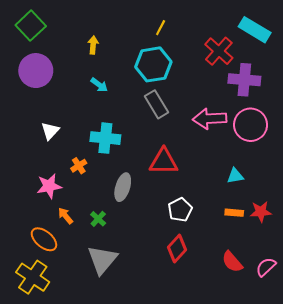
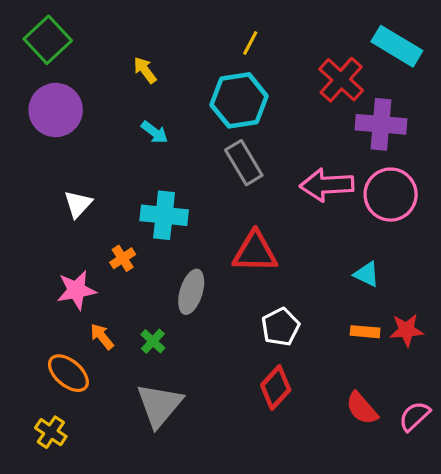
yellow arrow: (93, 45) -> (145, 70), turned -42
cyan triangle: (235, 176) -> (367, 274), turned 36
yellow cross: (33, 277) -> (51, 432), size x0.6

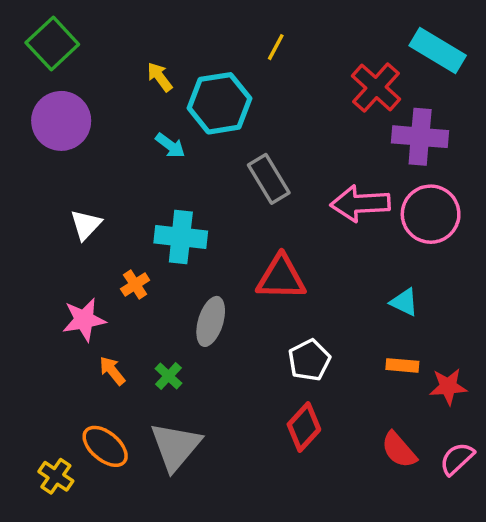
cyan hexagon: (239, 100) -> (219, 103), moved
red star: (407, 330) -> (448, 387), moved
orange ellipse: (68, 373) -> (105, 446), moved

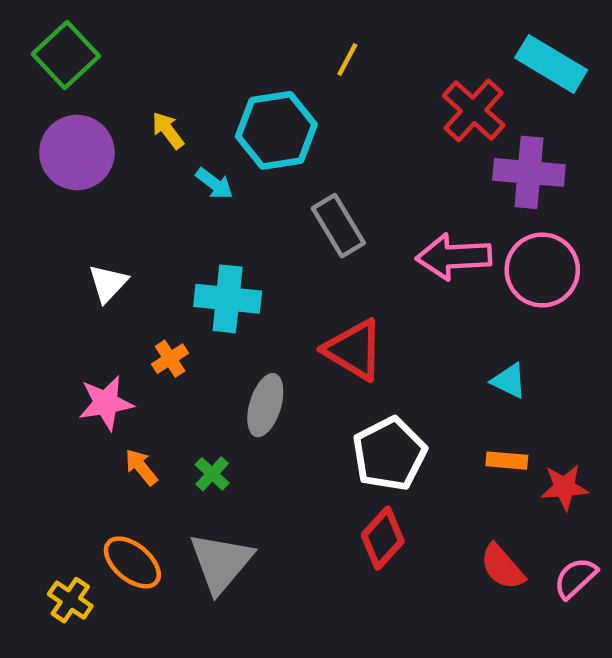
yellow arrow: (160, 77) -> (168, 130), moved
red triangle: (281, 277) -> (354, 350), turned 30
white pentagon: (309, 360) -> (389, 454), size x1.4

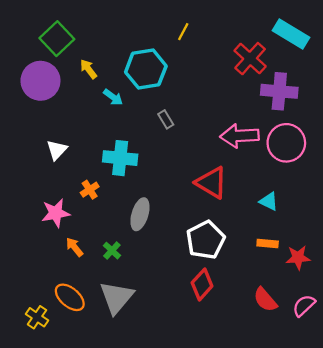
green square: (66, 55) -> (57, 39), moved
gray rectangle: (338, 226) -> (166, 119), moved, size x0.6
red triangle: (354, 350) -> (211, 183), moved

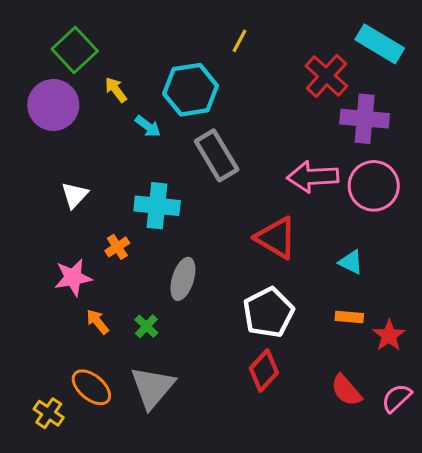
gray rectangle: (166, 119) -> (217, 155), size x2.0
red star: (298, 258) -> (389, 335), turned -30

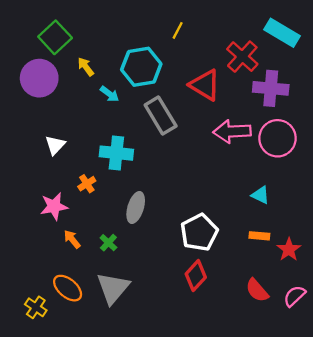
red triangle: (276, 238) -> (205, 85), moved

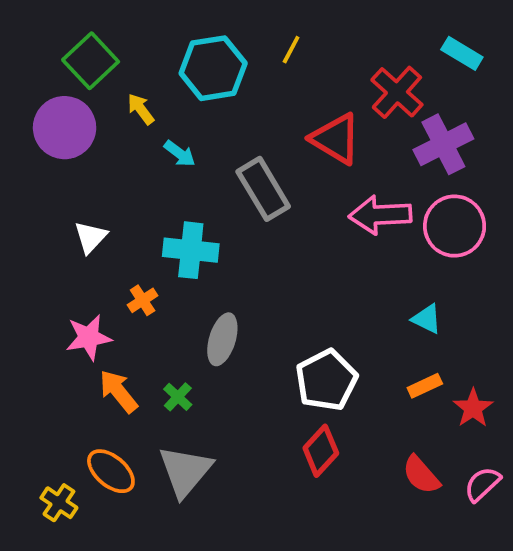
cyan rectangle: (282, 33) -> (462, 53), size x0.7
cyan hexagon: (141, 67) -> (213, 68), moved
purple cross: (271, 88) -> (443, 144), turned -32
orange rectangle: (259, 236) -> (425, 386), turned -30
orange arrow: (72, 239) -> (118, 391), size x1.4

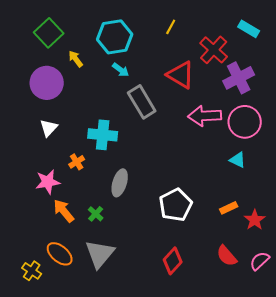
yellow line: (291, 50) -> (171, 27), moved
purple circle: (65, 128) -> (47, 83), moved
cyan arrow: (180, 154) -> (121, 70), moved
cyan triangle: (427, 319) -> (238, 160), moved
red diamond: (321, 451) -> (173, 261), moved

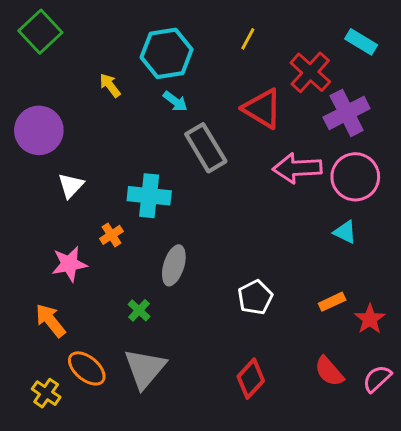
green square: (49, 33) -> (40, 32), moved
purple circle: (47, 83) -> (39, 130), moved
white pentagon: (176, 205) -> (255, 297), size x0.7
orange arrow: (64, 211) -> (50, 321), moved

